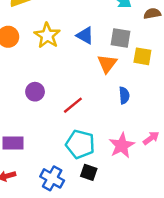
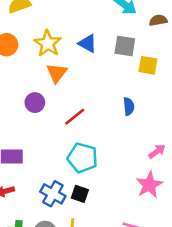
orange triangle: (107, 64) -> (57, 73), moved
pink star: (122, 145) -> (149, 185), moved
black square: (89, 172) -> (80, 194), moved

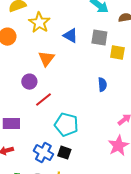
yellow star: (48, 43) -> (39, 23), moved
red line: (75, 117) -> (43, 100), moved

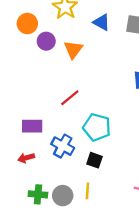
purple circle: (29, 82) -> (46, 41), moved
blue cross: (43, 153) -> (63, 146), moved

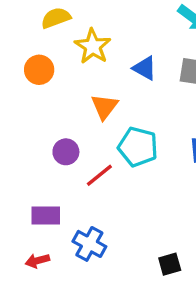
purple circle: (46, 41) -> (66, 152), moved
cyan pentagon: (97, 127) -> (138, 147), moved
black square: (95, 160) -> (170, 264), moved, turned -35

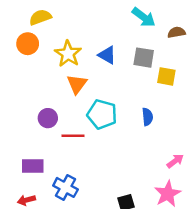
yellow star: (93, 46) -> (68, 54), moved
orange circle: (39, 70) -> (28, 44), moved
red line: (99, 175) -> (73, 136), turned 40

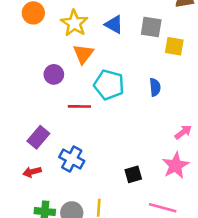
purple circle: (48, 118) -> (54, 74), moved
purple rectangle: (33, 166) -> (38, 137), turned -50

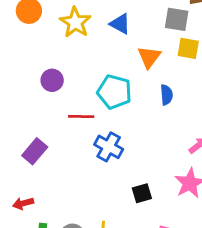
gray square: (151, 27) -> (177, 19), moved
orange triangle: (83, 54) -> (149, 57), moved
blue cross: (72, 159) -> (109, 147), moved
red arrow: (32, 172) -> (23, 203), moved

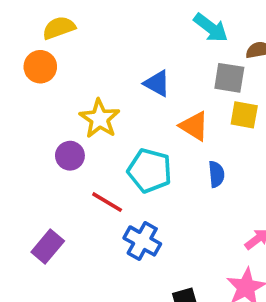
yellow star: (75, 22) -> (100, 119), moved
orange triangle: (149, 57) -> (194, 126), turned -35
red line: (81, 116) -> (107, 202), turned 30

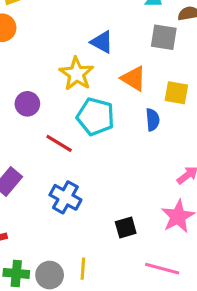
yellow square: (244, 115) -> (176, 93), moved
yellow star: (100, 119) -> (77, 74), moved
blue cross: (142, 241) -> (65, 197), moved

